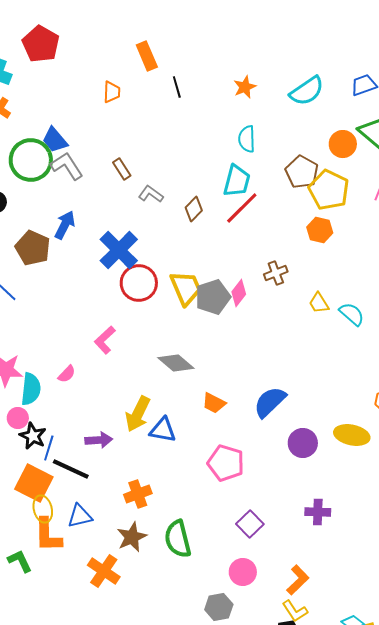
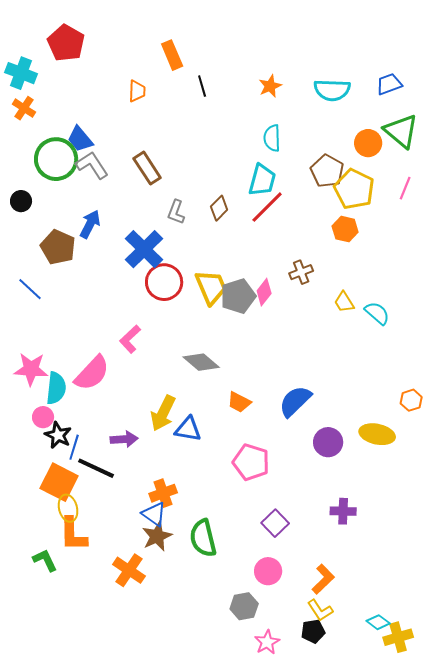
cyan semicircle: (307, 91) -> (332, 90), turned 36
brown rectangle: (122, 169) -> (147, 168), size x1.5
gray L-shape: (151, 194) -> (176, 212), moved, turned -105
pink semicircle: (67, 374) -> (92, 373), size x2.0
blue triangle: (80, 516) -> (154, 514), moved, turned 48

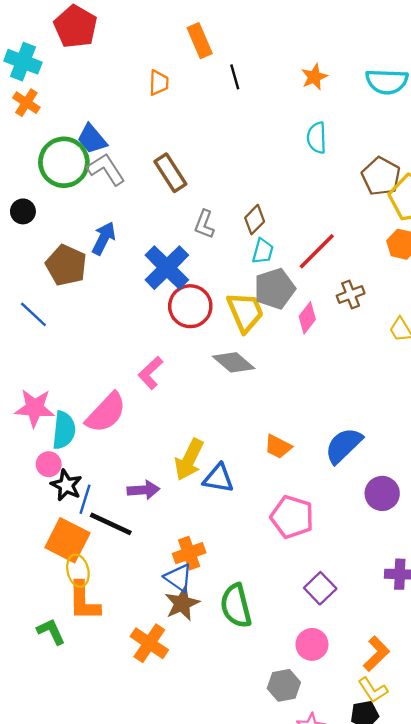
cyan trapezoid: (262, 180) -> (263, 251), moved, size x0.7
red line: (267, 207) -> (317, 251), moved
gray pentagon: (238, 296) -> (275, 289), moved
gray diamond: (201, 362) -> (234, 362), moved

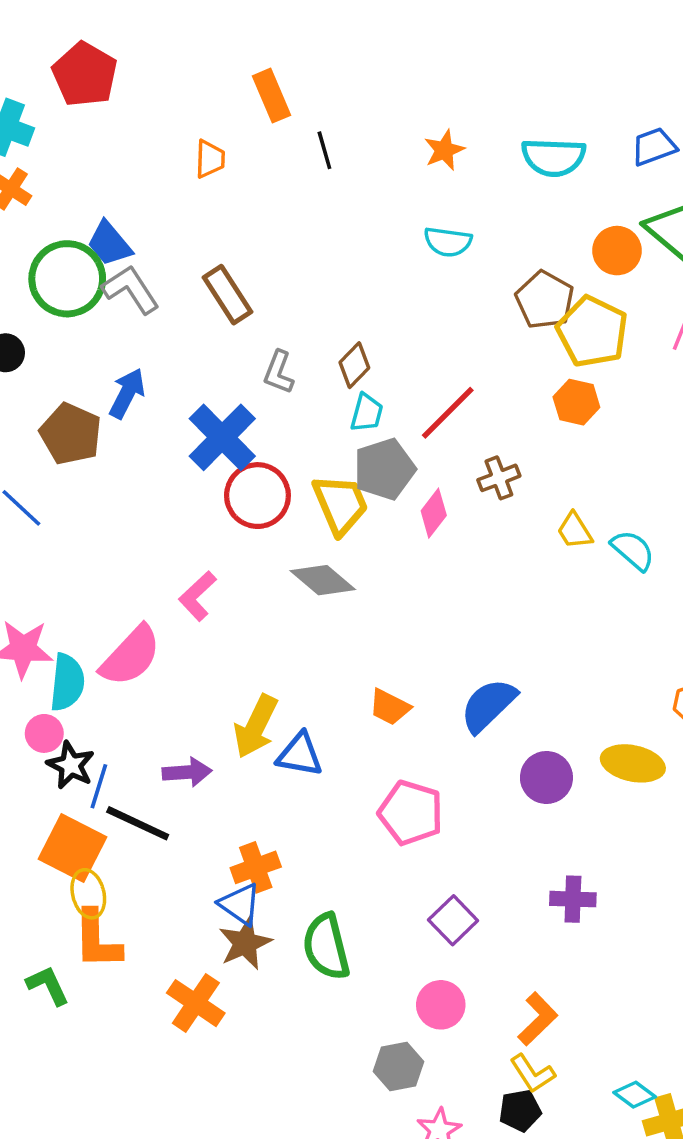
cyan semicircle: (317, 138) -> (448, 242), turned -80

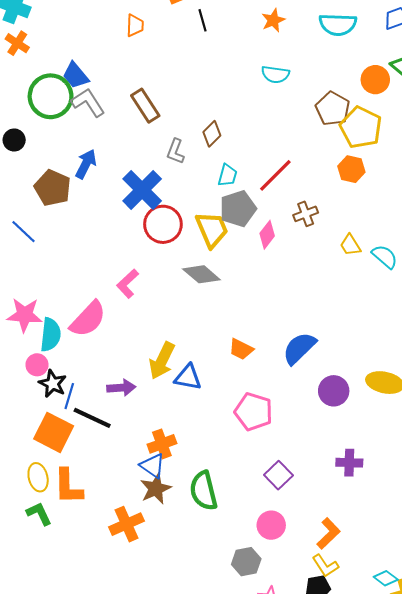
brown diamond: (354, 365) -> (212, 134), moved
yellow ellipse: (88, 894) -> (38, 477), moved
orange cross: (196, 1003) -> (127, 524), turned 32

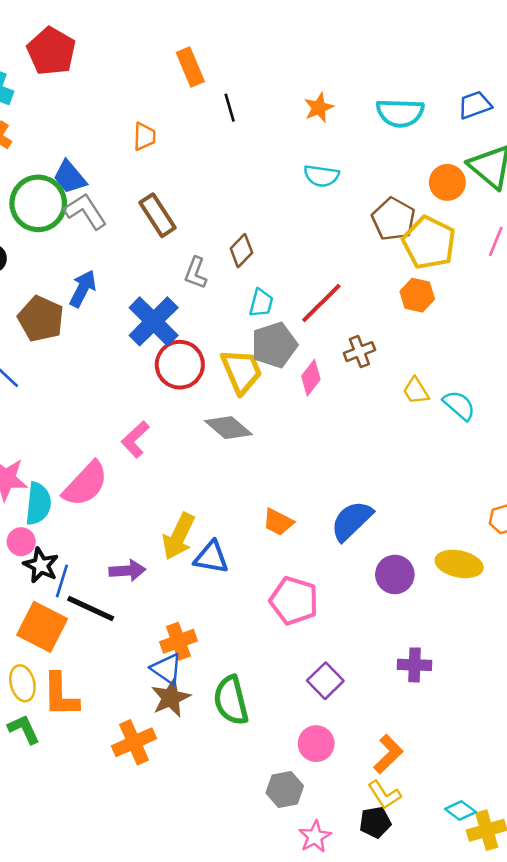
orange trapezoid: (135, 25) -> (144, 137), moved

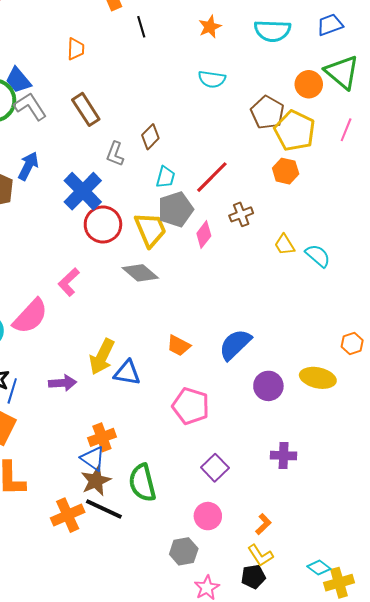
black line: (91, 609) -> (104, 509), moved
orange L-shape: (388, 754) -> (263, 524), size x0.7

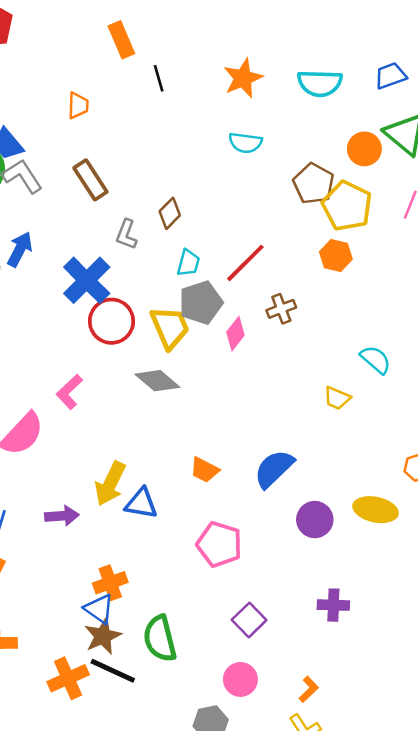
orange star: (210, 27) -> (243, 78), size x1.4
yellow trapezoid: (285, 245) -> (337, 398), moved, turned -35

